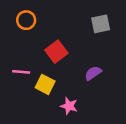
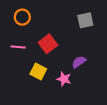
pink line: (21, 72) -> (18, 47), moved
pink star: (69, 106) -> (64, 79), moved

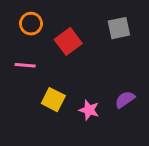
red square: (48, 44) -> (68, 41), moved
purple semicircle: (79, 62) -> (125, 100), moved

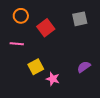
yellow square: (53, 100) -> (36, 67), turned 35
pink star: (89, 110) -> (53, 79), moved

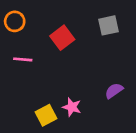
orange circle: (21, 16) -> (15, 21), moved
yellow square: (36, 67) -> (46, 115), moved

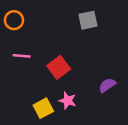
gray square: (109, 25) -> (88, 20), moved
red square: (62, 38) -> (59, 67), moved

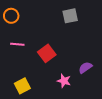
pink star: (68, 101) -> (64, 81), moved
yellow square: (43, 108) -> (22, 86), moved

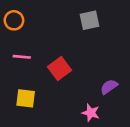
pink star: (64, 81) -> (91, 113), moved
yellow square: (22, 86) -> (26, 98), moved, turned 35

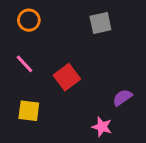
orange circle: (14, 20) -> (29, 20), moved
pink line: (22, 57) -> (24, 64), turned 42

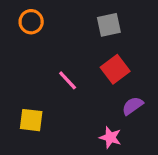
pink line: (24, 64) -> (68, 80), moved
red square: (67, 77) -> (115, 69), moved

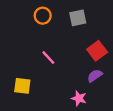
orange circle: (31, 22) -> (43, 16), moved
red square: (115, 69) -> (97, 51), moved

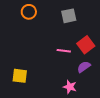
orange circle: (43, 16) -> (29, 12), moved
pink line: (48, 58) -> (64, 51), moved, turned -40

